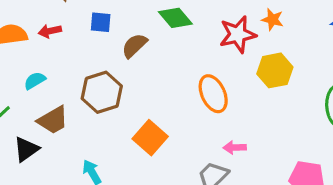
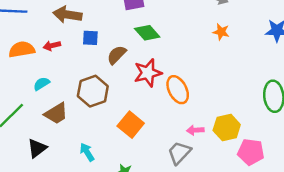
red star: (238, 34) -> (148, 73), moved
yellow hexagon: (275, 70) -> (227, 128), moved
black triangle: (26, 149) -> (37, 148), moved

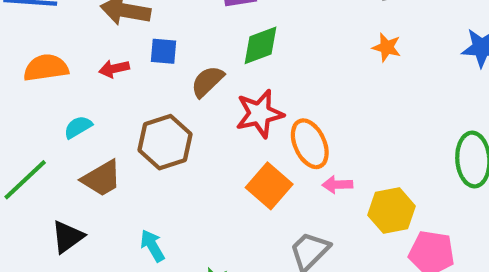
green diamond: (147, 33) -> (260, 45), turned -70
red arrow: (52, 46) -> (114, 69), moved
orange square: (131, 125) -> (269, 186), moved
pink arrow: (195, 130) -> (337, 185), moved

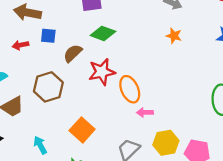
green diamond: (260, 45) -> (103, 33), turned 40
orange square: (269, 186) -> (82, 130), moved
yellow hexagon: (392, 211) -> (166, 143), moved

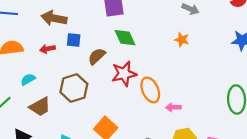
green diamond: (103, 33) -> (125, 38), turned 45
orange star: (174, 36) -> (182, 40), moved
pink arrow: (145, 112) -> (173, 107), moved

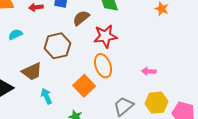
orange ellipse: (150, 90) -> (103, 66), moved
brown trapezoid: (40, 107) -> (32, 72), moved

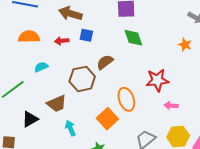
brown semicircle: (81, 18) -> (105, 62), moved
red star: (105, 36) -> (157, 80), moved

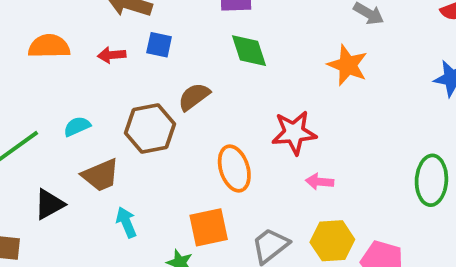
orange star: (185, 45) -> (348, 65), size x1.5
cyan semicircle: (41, 67) -> (77, 126), moved
orange square: (107, 119) -> (209, 227), moved, turned 30

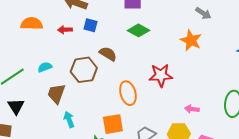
green diamond: (249, 51) -> (138, 30), turned -45
brown semicircle: (194, 97) -> (108, 54), turned 66
brown trapezoid: (101, 175) -> (56, 94), turned 130
pink arrow: (320, 182) -> (192, 109), moved
black triangle: (49, 204) -> (16, 106), moved, turned -36

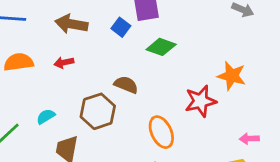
blue square: (91, 25) -> (121, 27), moved, turned 32
orange star: (191, 40) -> (232, 76), moved

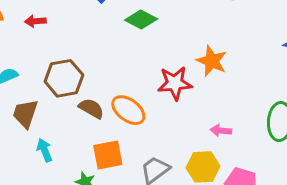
brown semicircle: (126, 85) -> (91, 108), moved
orange ellipse: (161, 132) -> (128, 110), turned -36

